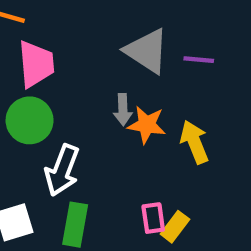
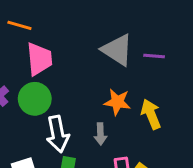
gray arrow: (123, 110) -> (101, 134), moved
white arrow: (62, 170) -> (58, 134), turned -32

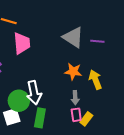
green circle: (35, 99) -> (19, 101), moved
gray arrow: (101, 134) -> (75, 98), moved

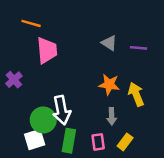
gray triangle: (73, 37) -> (109, 43), size x0.6
pink rectangle: (76, 115) -> (98, 142), moved

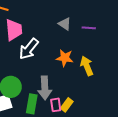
white arrow: (62, 110) -> (29, 49), moved, turned 50
gray arrow: (112, 116) -> (45, 88), moved, size x1.6
yellow rectangle: (125, 142) -> (67, 105), moved

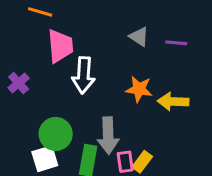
white arrow: (29, 49) -> (83, 75), turned -35
yellow arrow: (87, 66) -> (173, 102), turned -66

